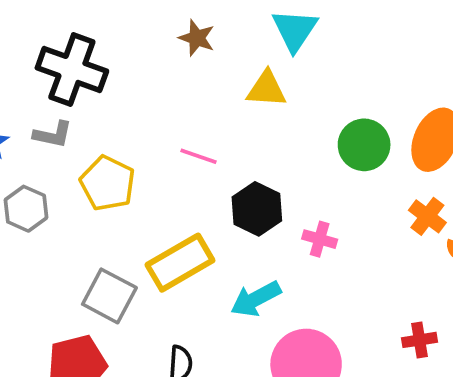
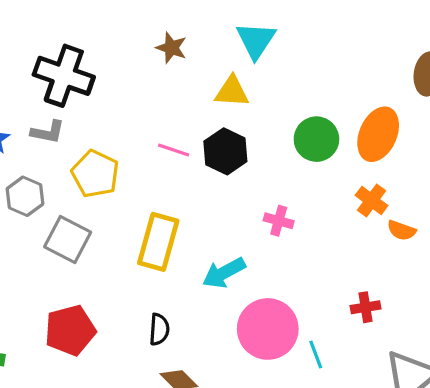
black hexagon: (257, 209) -> (225, 151), moved
yellow rectangle: (180, 263) -> (158, 242), turned -44
gray square: (109, 296) -> (68, 239), moved

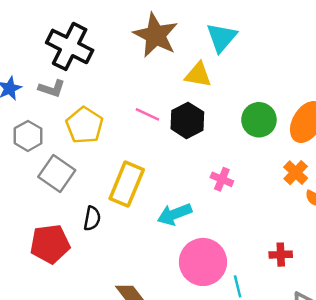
brown star: (171, 48) -> (156, 35), size x1.8
black semicircle: (159, 329) -> (92, 218), moved

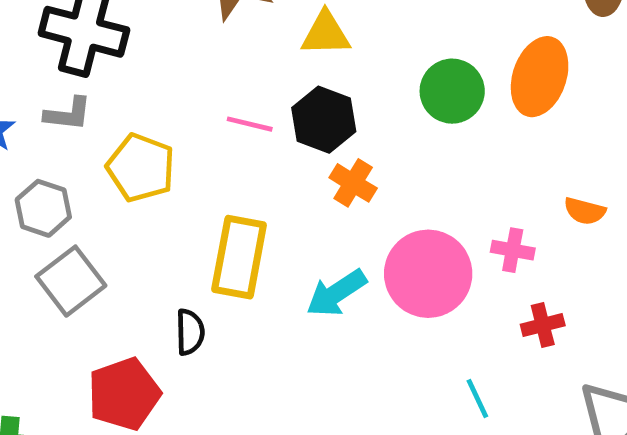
gray square: (57, 173) -> (71, 281), moved, turned 30
orange cross: (296, 173) -> (353, 183), moved
pink cross: (222, 179) -> (513, 250), moved
pink circle: (203, 262) -> (428, 274), moved

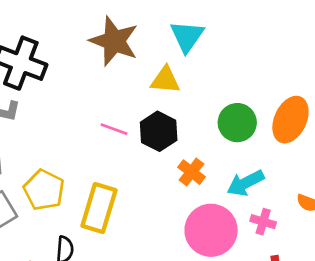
yellow pentagon: (141, 168) -> (44, 190), moved
orange cross: (353, 183) -> (192, 172), moved
cyan arrow: (336, 293) -> (245, 183), moved

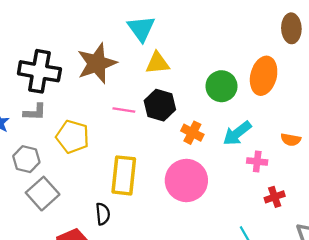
cyan triangle: (187, 36) -> (141, 29), moved
brown star: (114, 41) -> (97, 63), moved, turned -30
yellow pentagon: (44, 190) -> (73, 137), moved
pink circle: (211, 230) -> (186, 180), moved

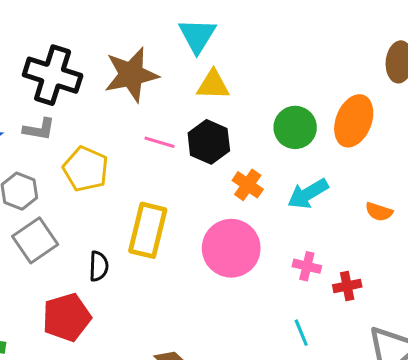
pink cross: (257, 161) -> (307, 266), moved
black semicircle: (103, 214) -> (99, 266), moved

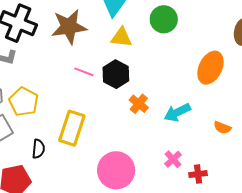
green circle: (295, 127) -> (164, 19), moved
yellow pentagon: (86, 169) -> (24, 102), moved
pink circle: (231, 248) -> (116, 170), moved
pink cross: (307, 266) -> (173, 159), turned 30

